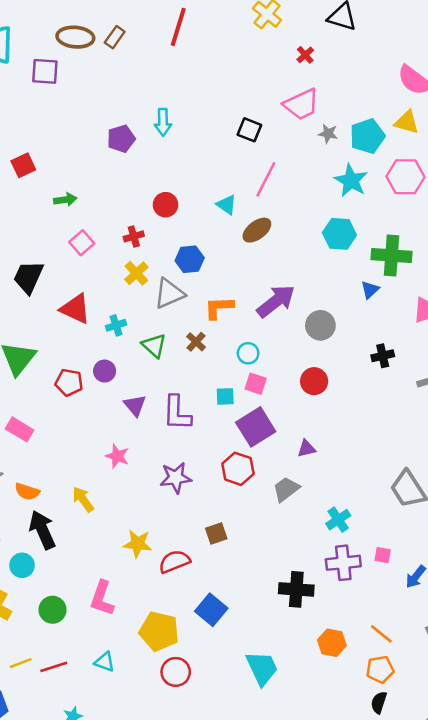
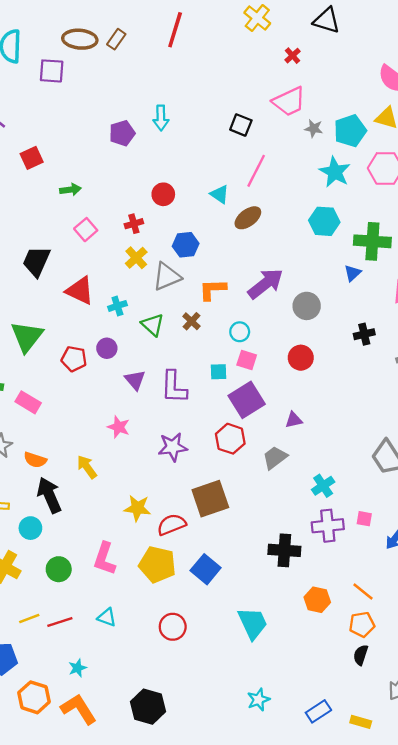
brown square: (216, 534) -> (210, 499), size x1.8
yellow pentagon: (159, 631) -> (157, 564), moved

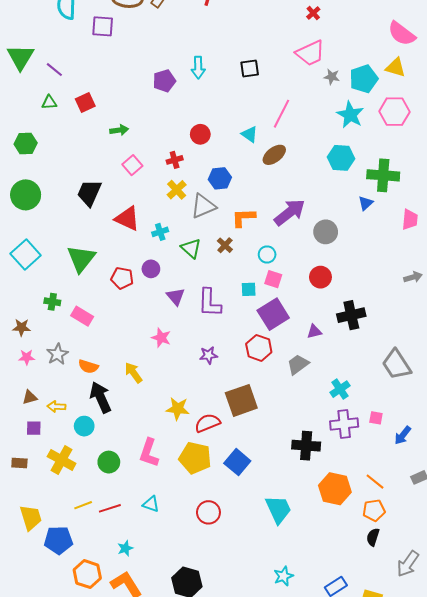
black square: (241, 125) -> (250, 69), moved, turned -30
black cross: (364, 334) -> (351, 315), moved, size x1.5
purple star: (173, 447) -> (208, 355), size x0.7
orange hexagon: (317, 600) -> (335, 489), size x1.4

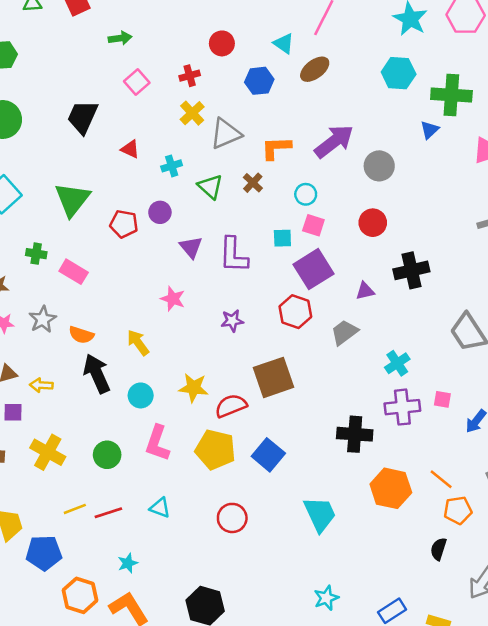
blue hexagon: (220, 178) -> (259, 81), moved
red triangle: (127, 219) -> (130, 149), size x0.6
cyan circle: (84, 426) -> (141, 395), moved
orange pentagon: (374, 510) -> (458, 510), moved

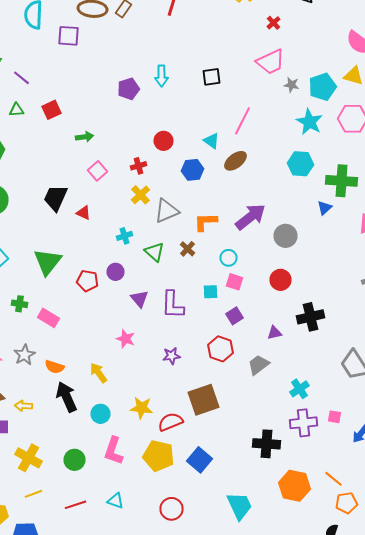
red triangle: (130, 149) -> (84, 213), moved
purple square: (313, 269) -> (234, 316), size x0.6
yellow line: (75, 509) -> (34, 494), moved

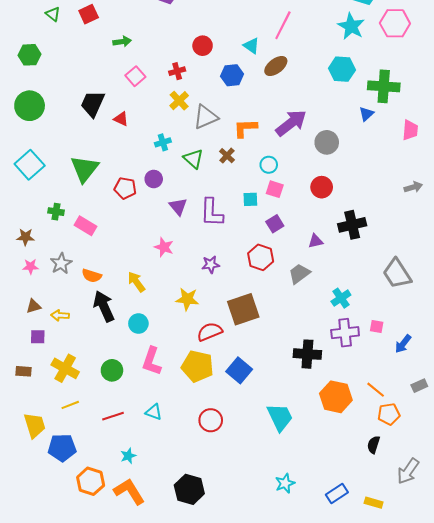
green triangle: (16, 110) -> (53, 14), turned 42
yellow star: (142, 408) -> (187, 299), moved

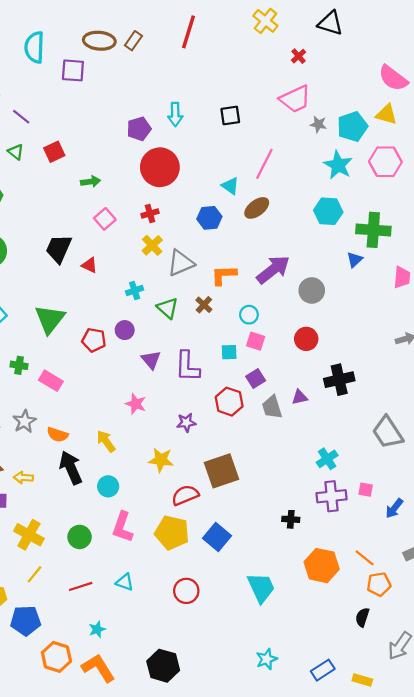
red circle: (203, 46) -> (160, 167), moved, size x1.8
red hexagon: (261, 257) -> (229, 402), moved
gray trapezoid: (299, 274) -> (272, 407), moved, turned -70
black cross: (307, 354) -> (291, 519), size x0.6
yellow line: (70, 405) -> (34, 574), turned -30

